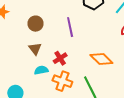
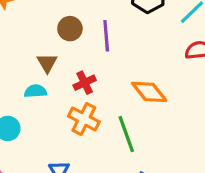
brown circle: (36, 24) -> (70, 29), moved
cyan semicircle: (41, 70) -> (35, 91), moved

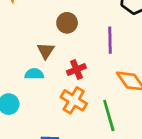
purple line: (106, 36) -> (110, 40), moved

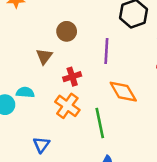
cyan semicircle: (34, 74) -> (25, 92), moved

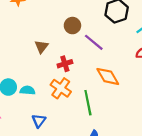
brown circle: (67, 31) -> (72, 26), moved
purple line: (106, 51) -> (94, 42), turned -54
cyan semicircle: (25, 92) -> (28, 90), moved

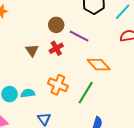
red cross: (65, 64) -> (56, 48), moved
green line: (88, 103) -> (86, 93), turned 55

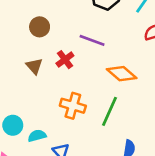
brown circle: (56, 25) -> (40, 27), moved
cyan semicircle: (28, 93) -> (37, 136), moved

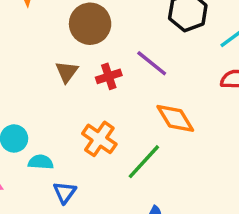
brown circle: (40, 27) -> (90, 24), size x1.5

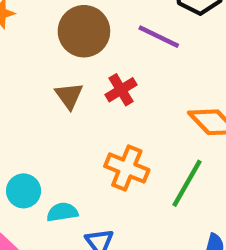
purple line: (152, 63) -> (159, 37), moved

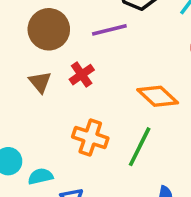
purple line: (159, 37) -> (109, 30), turned -36

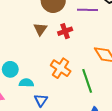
green line: (140, 147) -> (87, 81), turned -60

